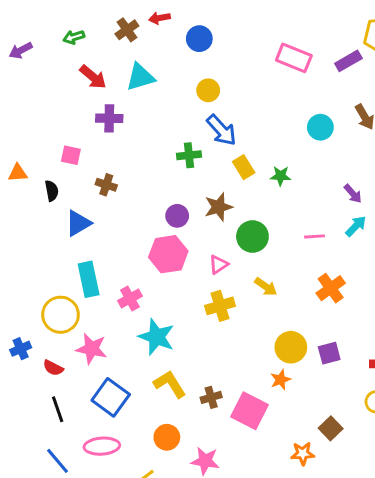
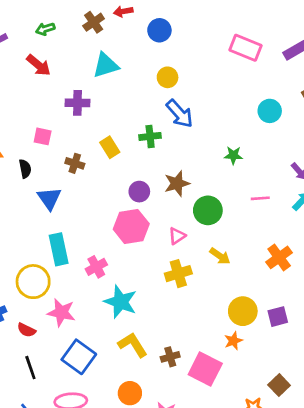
red arrow: (93, 77) -> (38, 65), moved
yellow rectangle: (244, 167) -> (110, 147), moved
blue triangle: (78, 223) -> (49, 198), turned -35
pink line: (314, 236) -> (260, 198), moved

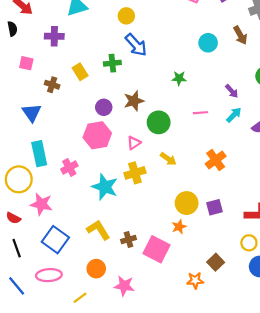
black semicircle: (25, 169) -> (12, 29), moved
cyan star: (120, 302) -> (105, 187), moved

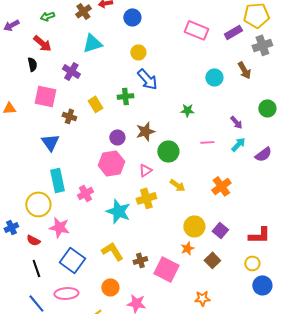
purple cross: (54, 36) -> (71, 71), turned 30
pink square: (26, 63) -> (45, 96), size x1.6
purple square: (215, 207) -> (220, 230), turned -35
brown square: (216, 262) -> (212, 260), moved

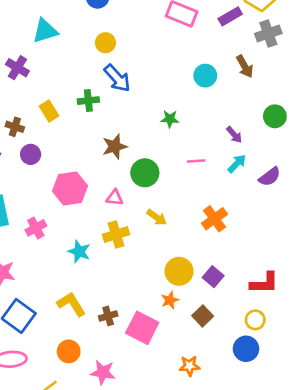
purple circle: (117, 137) -> (31, 154), moved
pink triangle: (145, 170) -> (115, 198), turned 40
cyan star: (118, 211) -> (79, 252), size x0.7
blue circle: (262, 285) -> (246, 349), moved

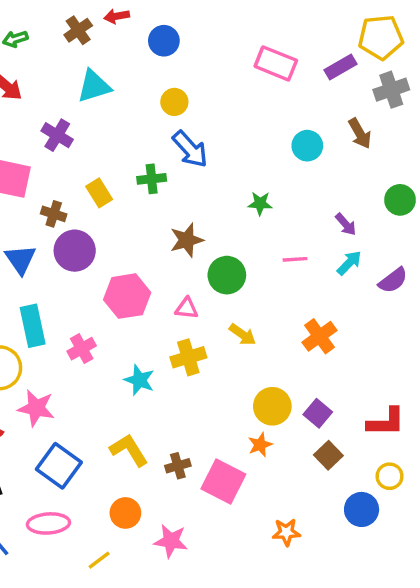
purple circle: (31, 154) -> (75, 251), size x1.5
brown square: (203, 316) -> (328, 455), moved
yellow circle: (255, 320) -> (390, 476), moved

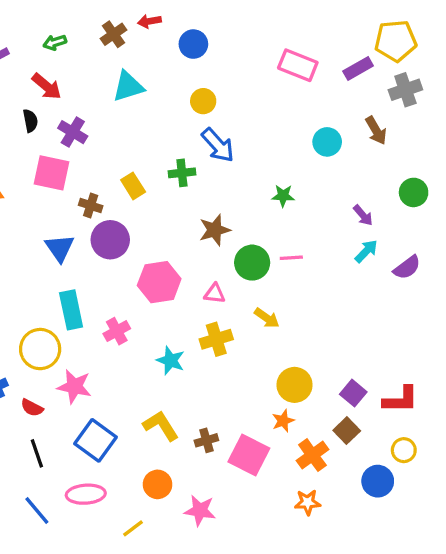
purple cross: (57, 135) -> (73, 132), moved
pink line: (295, 259) -> (291, 258), moved
orange cross: (320, 336) -> (312, 455), moved
purple square: (318, 413) -> (353, 393), moved

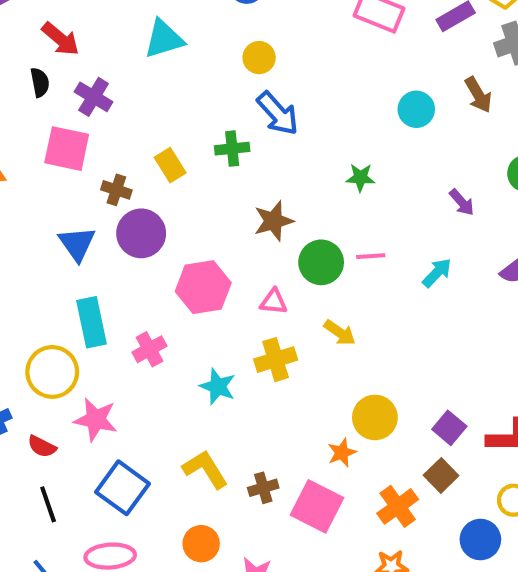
cyan arrow: (366, 251) -> (437, 273), moved
orange star: (283, 421) -> (342, 453), moved

